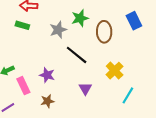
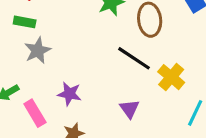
gray star: (58, 30) -> (38, 50), moved
black line: (77, 55) -> (134, 58), moved

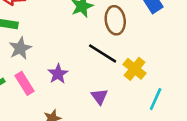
purple star: (69, 94) -> (58, 74), moved, turned 30
pink rectangle: (35, 113) -> (25, 83), moved

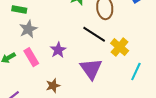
purple triangle: (99, 97) -> (91, 69), size x1.6

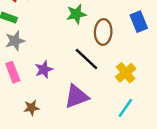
yellow cross: (120, 47) -> (126, 73), moved
purple triangle: (91, 69) -> (76, 96), turned 35

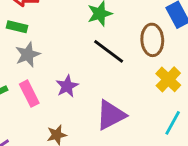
brown ellipse: (103, 32) -> (152, 40), moved
black line: (86, 59) -> (109, 51), moved

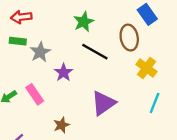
gray star: (28, 55) -> (40, 52), moved
purple star: (67, 86) -> (64, 72), moved

